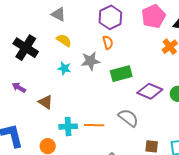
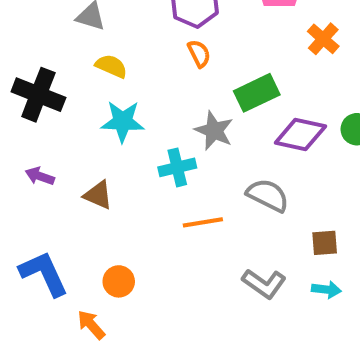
gray star: (90, 61) -> (214, 131), moved, turned -30
cyan star: (64, 68) -> (123, 121), size x1.5
green rectangle: (121, 74) -> (257, 93), moved
cyan cross: (68, 127) -> (177, 167), moved

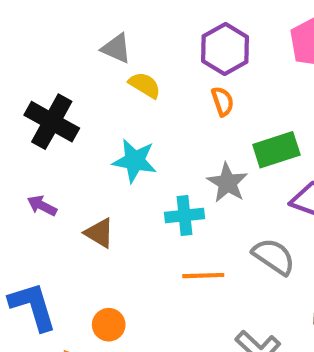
yellow semicircle: (111, 66) -> (145, 85), moved

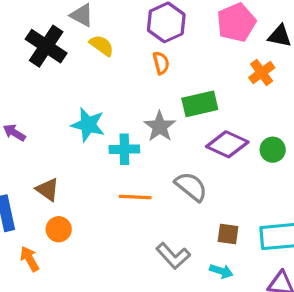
black cross: (52, 122) -> (46, 46), moved
cyan star: (135, 161) -> (88, 125), moved
brown triangle: (99, 233) -> (47, 190), moved

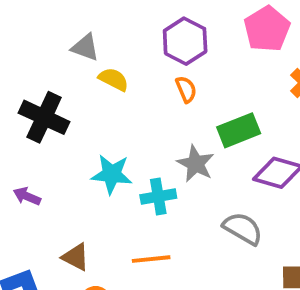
black cross: (46, 46) -> (44, 117), moved
orange line: (135, 197) -> (151, 259), moved

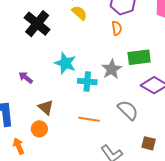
purple arrow: (27, 196) -> (26, 78), moved
brown triangle: (76, 257) -> (46, 107), moved
orange line: (151, 259) -> (89, 119), moved

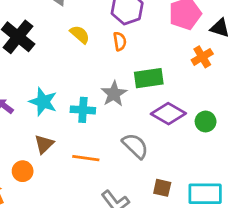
yellow semicircle: (79, 13) -> (80, 34), moved
cyan star: (65, 63) -> (43, 102), moved
brown triangle: (46, 107) -> (44, 144), moved, turned 35

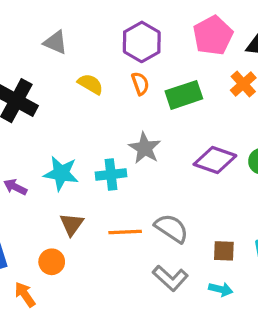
green rectangle: (149, 78) -> (184, 95), moved
gray semicircle: (135, 146) -> (171, 228), moved

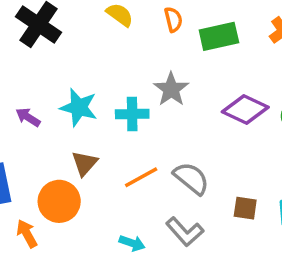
orange line: (125, 232) -> (141, 177), turned -32
orange circle: (52, 262) -> (59, 201), size x1.5
cyan arrow: (221, 289) -> (132, 243), moved

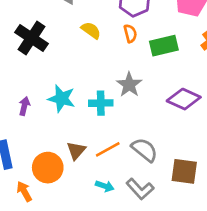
purple arrow: (28, 117) -> (24, 106), turned 72
brown triangle: (85, 163) -> (76, 151), moved
brown square: (245, 208) -> (184, 171), size x1.5
cyan arrow: (132, 243) -> (105, 186), moved

